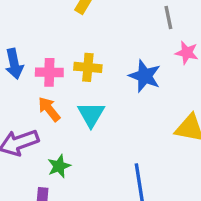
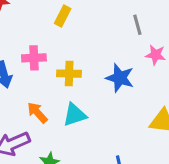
pink cross: (49, 72) -> (34, 58), moved
cyan triangle: (91, 114) -> (75, 115), turned 45

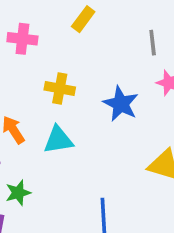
yellow rectangle: (63, 16) -> (83, 19), moved
pink cross: (34, 58) -> (22, 39), moved

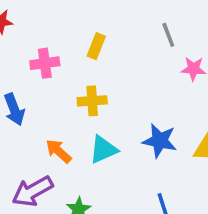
yellow rectangle: (83, 19) -> (96, 46), moved
blue star: (121, 104) -> (160, 141), moved

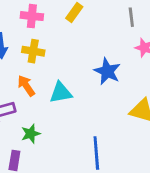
yellow cross: (92, 101) -> (33, 51), moved
blue star: (160, 141) -> (107, 71), moved

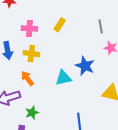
cyan triangle: (61, 93) -> (63, 78), moved

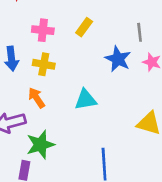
blue star: (85, 66) -> (118, 59), moved
green star: (32, 113) -> (40, 145), size x1.5

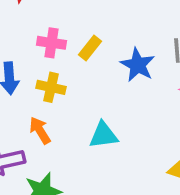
yellow rectangle: (84, 27) -> (90, 48), moved
blue star: (118, 59) -> (138, 65), moved

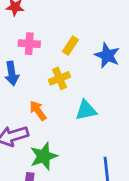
pink cross: (51, 43) -> (29, 44), moved
yellow cross: (51, 87) -> (59, 78), moved, turned -30

